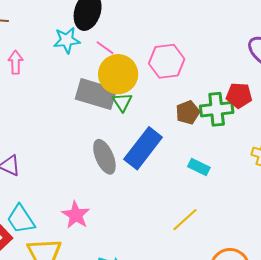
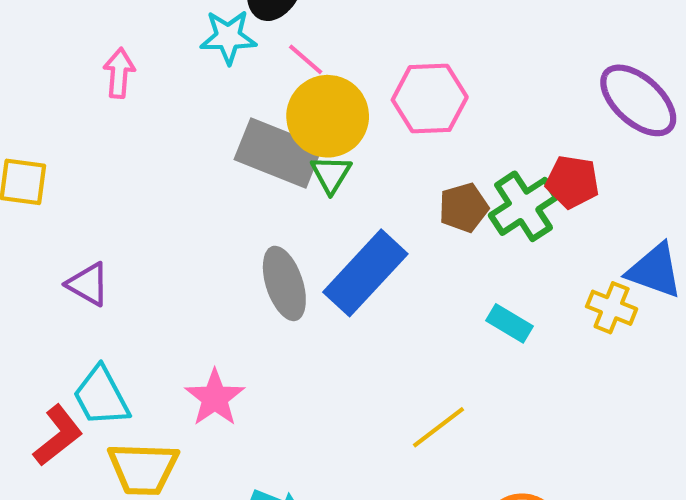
green cross: (217, 109) -> (524, 206), turned -32
cyan rectangle: (199, 167) -> (510, 323), moved

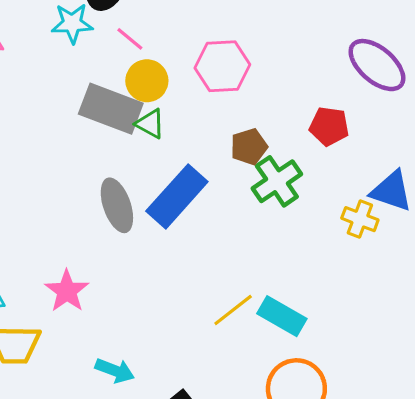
yellow circle: (328, 116) -> (147, 81), size x0.7
green triangle: (331, 174) -> (150, 124), turned -32
green cross: (524, 206) -> (277, 181), moved
cyan rectangle: (510, 323) -> (282, 316), moved, size x1.4

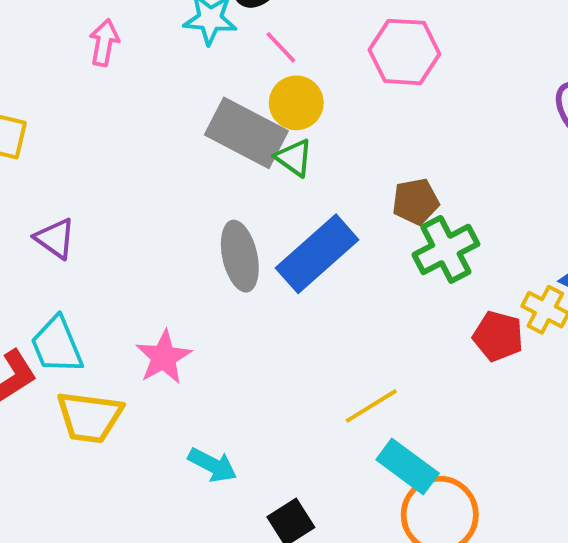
pink hexagon: (222, 66) -> (404, 52), moved
red pentagon: (329, 126) -> (498, 336), moved
cyan rectangle: (282, 316) -> (408, 467), moved

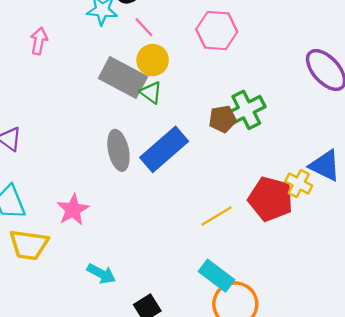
pink arrow: (104, 43) -> (39, 41), moved
green cross: (446, 249) -> (246, 110), moved
red pentagon: (498, 336) -> (271, 199), size x1.5
yellow line: (371, 406) -> (217, 216), moved

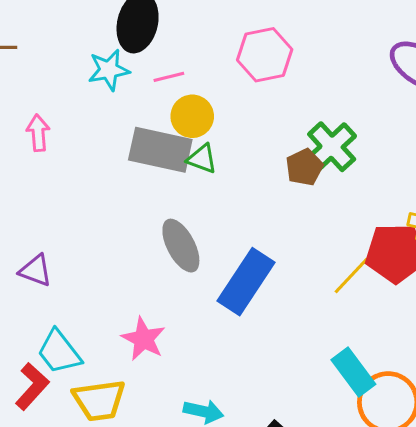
pink line: (144, 27) -> (169, 77), turned -45
blue rectangle: (164, 149) -> (246, 282), moved
yellow line: (217, 216) -> (351, 275), moved
cyan rectangle: (216, 276) -> (353, 372), turned 32

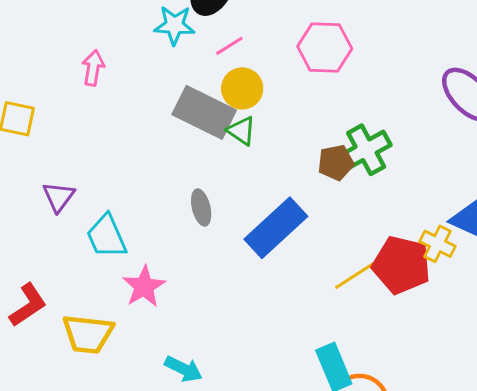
pink line: (169, 77) -> (229, 46), turned -32
gray ellipse: (181, 246) -> (201, 207), size x0.7
purple triangle: (36, 270) -> (58, 197), turned 32
blue rectangle: (246, 282) -> (276, 228), moved
cyan trapezoid: (59, 352) -> (106, 236), moved

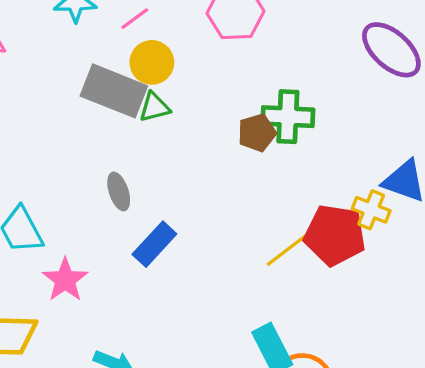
green triangle: (241, 131) -> (155, 107), turned -44
green cross: (366, 150) -> (288, 117), turned 36
blue rectangle: (276, 228) -> (154, 244), moved, size x0.7

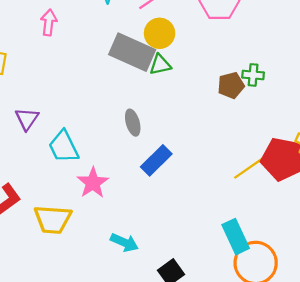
green cross: (288, 117) -> (253, 75), size x0.6

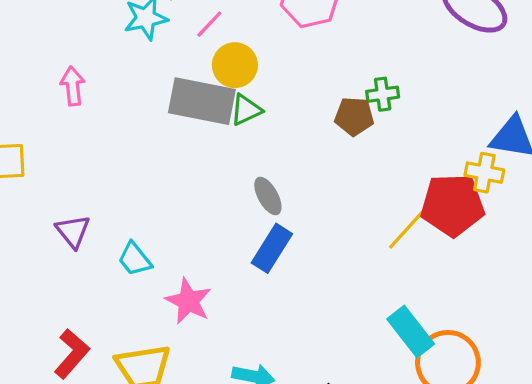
brown pentagon: (231, 85) -> (354, 116), turned 30
gray ellipse: (133, 123) -> (268, 196), moved
cyan trapezoid: (64, 147) -> (135, 259), size x0.7

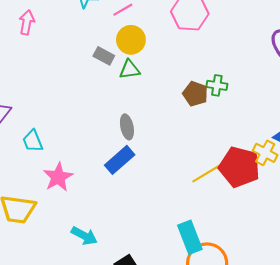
gray rectangle: (202, 101) -> (104, 56), size x0.5

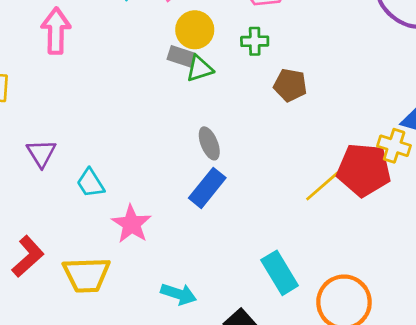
pink arrow: (27, 22) -> (56, 31), size x1.4
gray rectangle: (104, 56) -> (181, 56), moved
green cross: (217, 85) -> (255, 41), moved
cyan rectangle: (190, 237) -> (280, 273), moved

